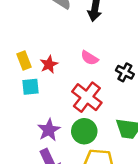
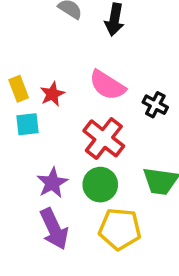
pink semicircle: (89, 58) -> (107, 85), size x1.5

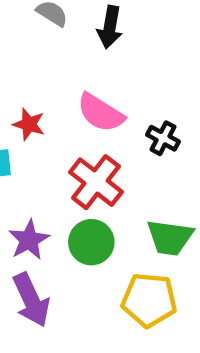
red star: (52, 94) -> (29, 124), turned -30
yellow pentagon: (120, 229) -> (149, 300), moved

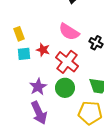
red star: (29, 124) -> (43, 50), moved

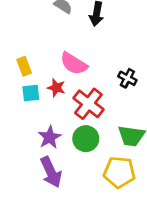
pink semicircle: (69, 32) -> (74, 64), moved

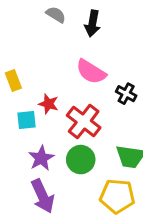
pink semicircle: (74, 64) -> (91, 72), moved
cyan square: (31, 93) -> (27, 120), moved

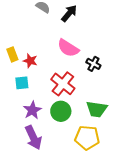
black arrow: (92, 23) -> (69, 13), turned -150
red star: (49, 104) -> (30, 61), moved

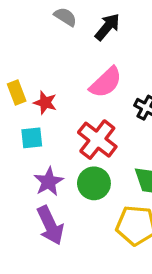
pink semicircle: (68, 48) -> (106, 82), turned -75

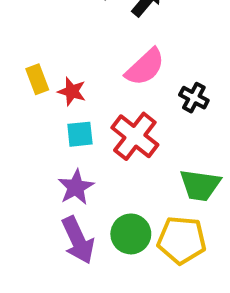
cyan square: (32, 138) -> (80, 134), moved
green circle: (94, 183) -> (131, 234), moved

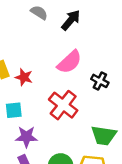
cyan square: (80, 134) -> (14, 110), moved
purple star: (76, 187) -> (26, 137), turned 30

